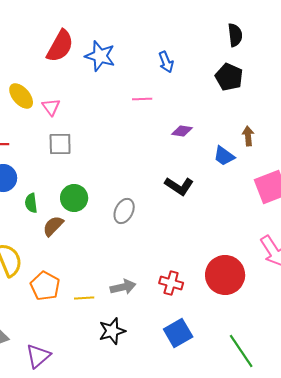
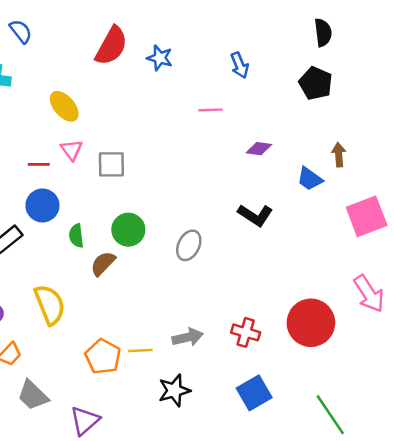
blue star: (100, 56) -> (160, 58), size x0.7
pink triangle: (51, 107) -> (71, 150), moved
orange pentagon: (45, 286) -> (103, 357), moved

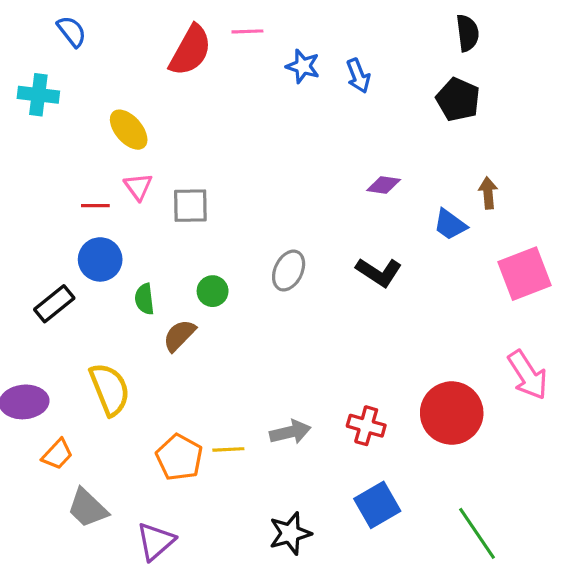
blue star: (160, 58) -> (303, 66), moved
pink line: (211, 110) -> (247, 31), moved
green circle: (128, 230) -> (213, 291), size x0.7
gray ellipse: (189, 245) -> (289, 271), moved
black star: (174, 390) -> (290, 533), moved

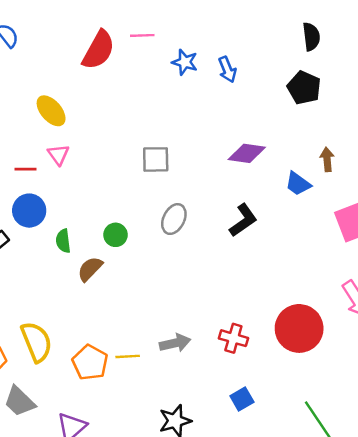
purple diamond: (384, 185) -> (247, 153), size x1.4
gray square: (190, 206) -> (156, 159), moved
black L-shape: (379, 272) -> (243, 220), turned -68
yellow semicircle: (110, 389) -> (36, 342), moved
blue square: (377, 505) -> (242, 399), size x0.7

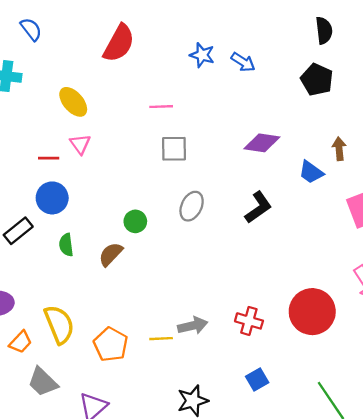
pink line: (142, 35) -> (161, 107), moved
blue arrow: (227, 69) -> (243, 62), turned -35
green semicircle: (63, 241) -> (66, 245), moved
yellow line: (128, 356) -> (161, 339), moved

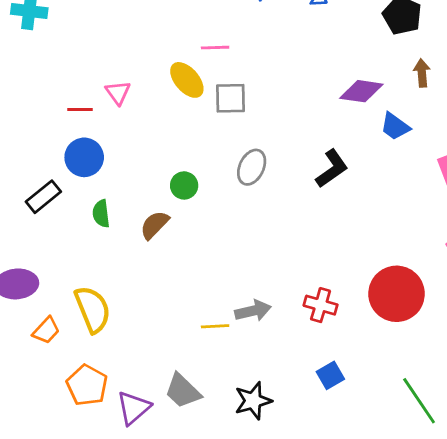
yellow ellipse: (73, 102) -> (187, 80), moved
purple diamond: (262, 143) -> (361, 91), moved
brown arrow: (339, 149) -> (422, 73), moved
orange pentagon: (111, 344) -> (87, 385), moved
gray trapezoid: (43, 382) -> (183, 391), moved

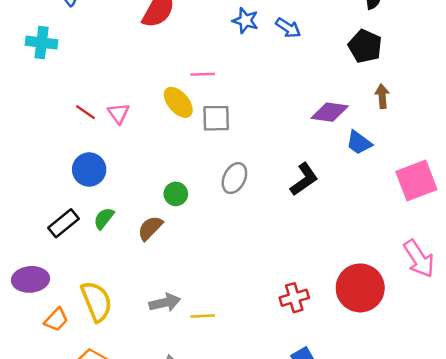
red line: (80, 110) -> (85, 112), moved, turned 35
black rectangle: (43, 197) -> (63, 223), moved
green semicircle: (101, 214) -> (104, 218), turned 45
red cross: (321, 305) -> (294, 298), turned -32
gray arrow: (253, 311) -> (165, 303), moved

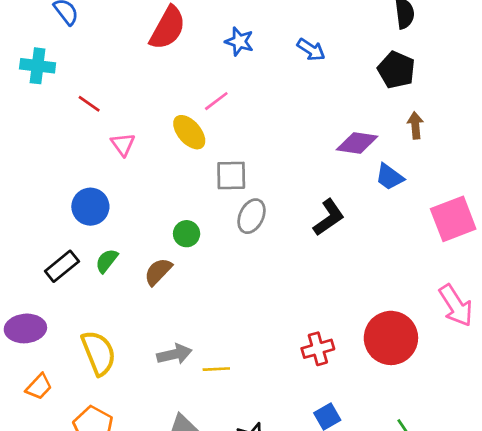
blue star: (245, 21) -> (239, 41), moved
pink line: (203, 74) -> (216, 101), turned -35
red line: (85, 112) -> (89, 104), moved
gray square: (216, 118) -> (231, 175), moved
orange trapezoid: (56, 320) -> (39, 387), moved

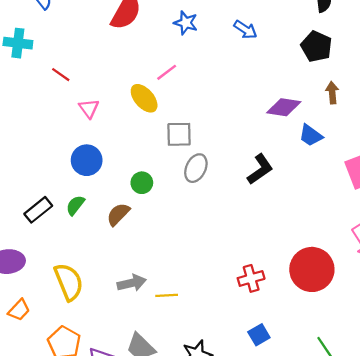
blue circle: (90, 207) -> (87, 160), moved

